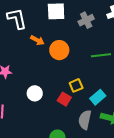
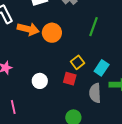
orange arrow: (37, 40) -> (28, 29), size x1.5
green line: (101, 55) -> (93, 27), turned -48

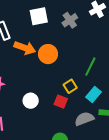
green line: (93, 27) -> (90, 67), moved
gray semicircle: (95, 93) -> (84, 119), turned 66

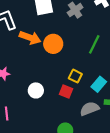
green line: (90, 67) -> (94, 44), moved
yellow square: (70, 86) -> (75, 76), turned -32

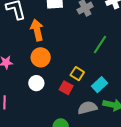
orange arrow: (30, 38) -> (37, 30), turned -130
orange circle: (53, 44) -> (41, 57), moved

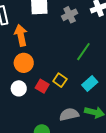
cyan rectangle: (99, 85) -> (90, 84), moved
red square: (66, 88) -> (42, 86), moved

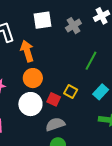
white circle: (19, 88) -> (30, 104), size x1.5
gray semicircle: (69, 114) -> (55, 124), moved

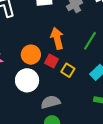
orange arrow: (27, 51) -> (57, 38), moved
red square: (54, 99) -> (51, 61), moved

